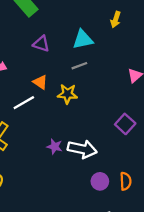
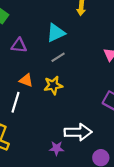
white line: (24, 103) -> (16, 102), turned -30
purple star: (55, 147) -> (56, 148), moved

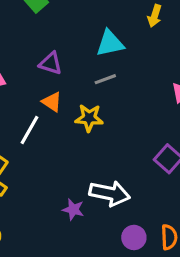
purple triangle: (19, 45) -> (51, 63), moved

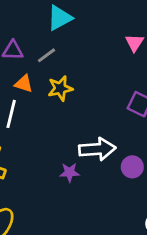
gray line: (105, 79) -> (46, 55), moved
purple circle: (134, 237) -> (132, 167), moved

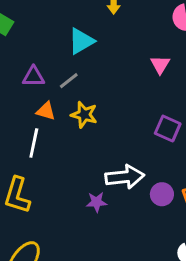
yellow star: (60, 88) -> (84, 115), turned 30

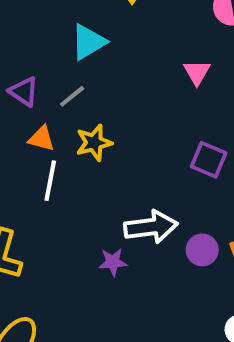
purple triangle: (33, 77) -> (24, 92), turned 35
yellow star: (84, 115) -> (94, 143), turned -30
white line: (34, 143) -> (50, 181), moved

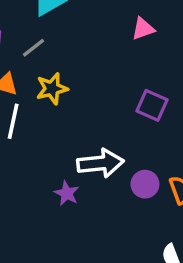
pink triangle: (197, 72) -> (143, 29), turned 40
purple star: (113, 262) -> (67, 193), turned 30

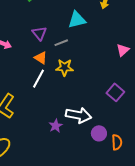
pink triangle: (143, 29) -> (123, 50), turned -40

